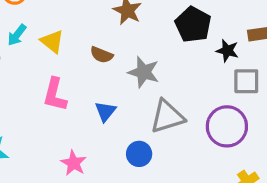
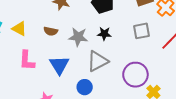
black star: (227, 51) -> (104, 34), moved
blue triangle: (105, 111) -> (59, 65), size x1.5
purple circle: (227, 126) -> (135, 75), moved

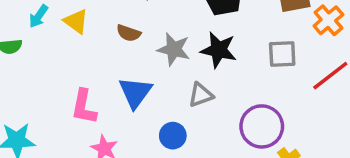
black star: (104, 34) -> (219, 50), size x1.5
pink L-shape: (27, 61) -> (84, 107), moved
gray triangle: (98, 61) -> (201, 95), size x0.7

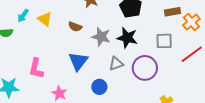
pink L-shape: (84, 107) -> (36, 68), moved
purple circle: (262, 126) -> (145, 68), moved

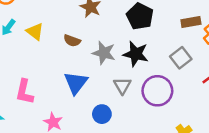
gray square: (164, 41) -> (181, 58), turned -36
gray triangle: (116, 64) -> (122, 86), turned -42

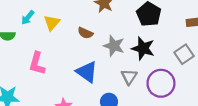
yellow triangle: (35, 32) -> (52, 23), turned 30
blue triangle: (76, 83) -> (87, 72), turned -35
pink L-shape: (24, 92) -> (37, 63), moved

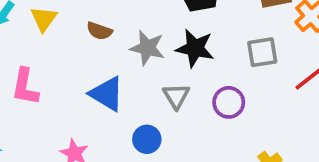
gray square: (184, 54) -> (262, 52), turned 30
purple circle: (161, 83) -> (229, 102), size x0.7

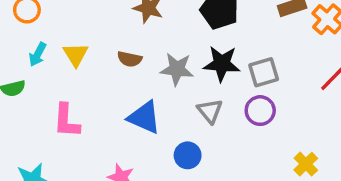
gray square: (262, 52) -> (264, 72), moved

